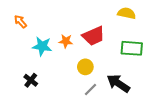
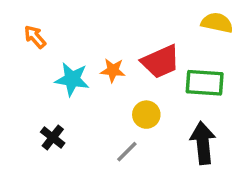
green rectangle: (132, 48) -> (205, 83), moved
black arrow: (118, 83) -> (203, 143), turned 50
gray line: (91, 90) -> (127, 152), moved

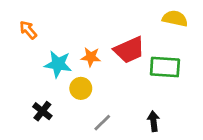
yellow circle: (146, 115) -> (81, 88), moved
black arrow: (203, 143) -> (154, 121), moved, size x0.6

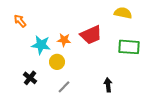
green rectangle: (165, 67) -> (129, 47), moved
gray line: (102, 123) -> (64, 87), moved

